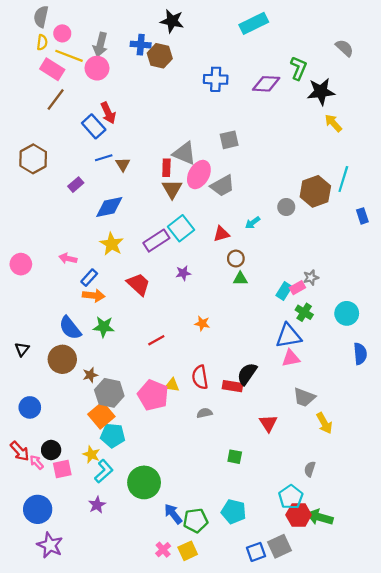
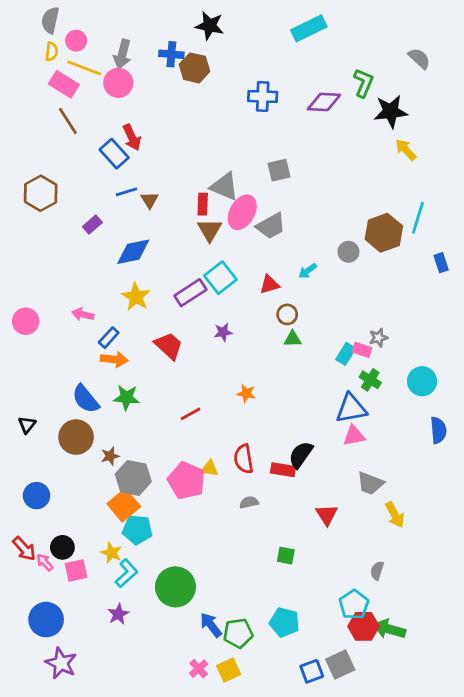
brown line: (56, 99) -> (68, 121), turned -70
pink rectangle: (297, 288) -> (362, 350), turned 48

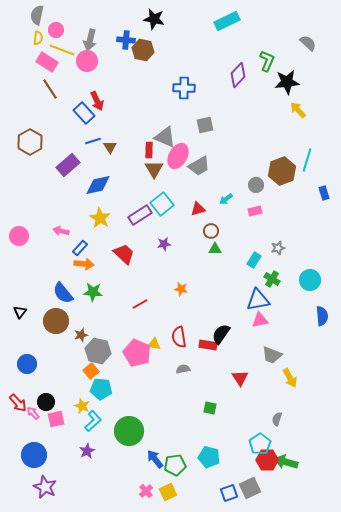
blue cross: (263, 97) -> (184, 88), moved
purple diamond: (324, 102) -> (238, 75), turned -50
purple rectangle: (92, 225) -> (68, 165), size x1.6
pink rectangle: (362, 350) -> (255, 211), moved, turned -32
orange square: (124, 505) -> (91, 371), size x0.7

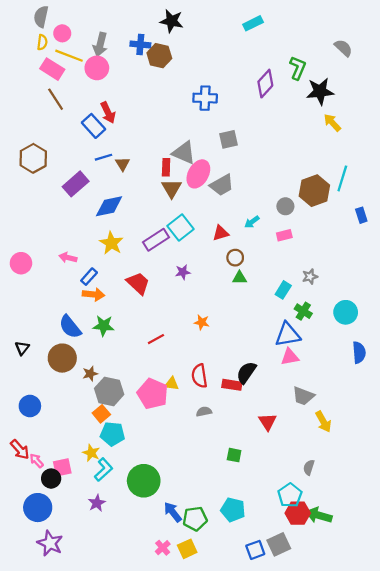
cyan rectangle: (227, 21) -> (253, 23), size x0.7
black circle: (46, 402) -> (51, 479), moved

